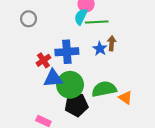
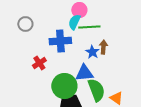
blue cross: (67, 52) -> (60, 41), moved
blue triangle: (53, 78) -> (84, 73), moved
green semicircle: (104, 89) -> (96, 90), turned 80

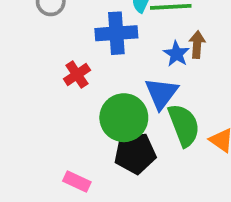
blue triangle: (84, 73) -> (161, 93), turned -48

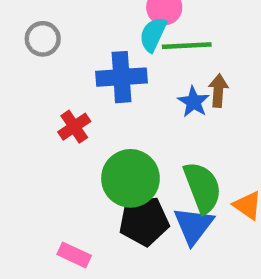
blue triangle: (161, 93) -> (193, 226), moved

